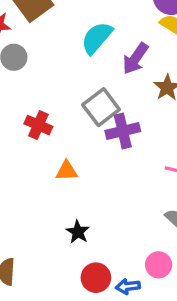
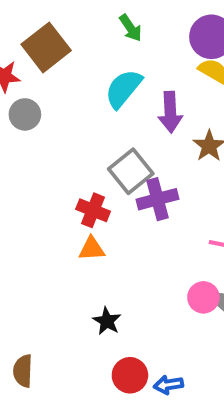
purple arrow: (135, 59) -> (170, 112), turned -36
red cross: (38, 125) -> (93, 210), moved
pink circle: (159, 265) -> (203, 297), moved

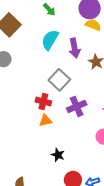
purple cross: (157, 199) -> (77, 106), moved

